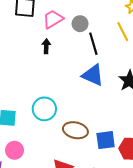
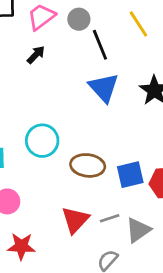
black arrow: (46, 46) -> (36, 55), turned 48
blue triangle: (93, 75) -> (104, 88), turned 30

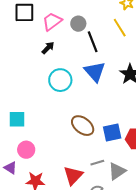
cyan circle: (42, 141) -> (60, 80), moved
brown ellipse: (88, 165) -> (83, 126), turned 30
red triangle: (75, 220) -> (73, 175), moved

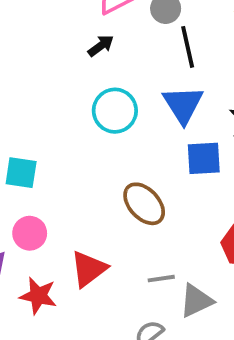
blue square: (112, 132) -> (204, 158), moved
red triangle: (73, 175) -> (89, 269), moved

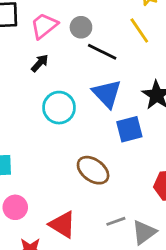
black line: (188, 47) -> (102, 52), turned -40
red triangle: (89, 269) -> (62, 225), turned -40

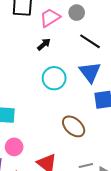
gray circle: (81, 27) -> (77, 13), moved

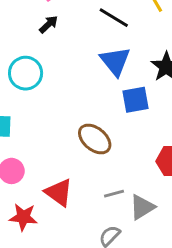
cyan circle: (54, 78) -> (26, 73), moved

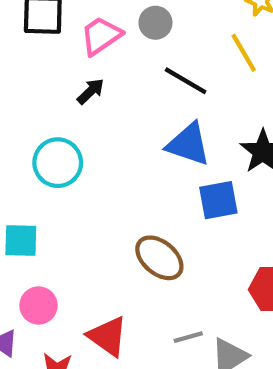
blue triangle: (115, 61) -> (188, 144), turned -32

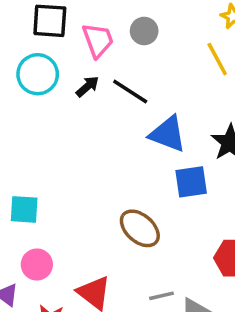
pink trapezoid: (101, 36) -> (98, 40), turned 102
black line: (186, 81) -> (130, 92), moved
cyan circle: (58, 163) -> (38, 74), moved

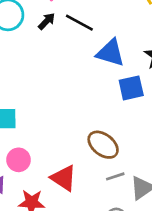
brown ellipse: (140, 228) -> (103, 145), moved

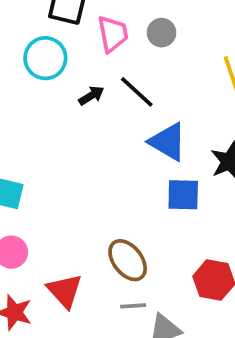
black arrow: (47, 21) -> (91, 96), moved

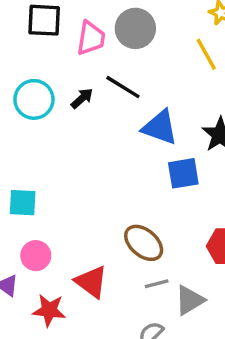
gray circle: (162, 33) -> (135, 28), size x1.5
pink trapezoid: (113, 34) -> (91, 38), turned 30
cyan circle: (45, 58) -> (34, 99), moved

